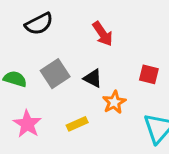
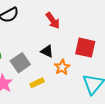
gray square: (55, 74) -> (20, 63), moved
red square: (149, 74) -> (85, 48), size x1.5

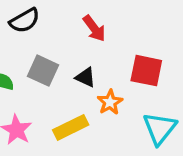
gray square: (20, 63) -> (43, 71), moved, turned -30
yellow rectangle: (37, 83) -> (71, 127), size x1.5

